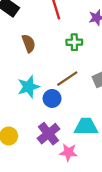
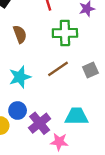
green cross: (74, 42) -> (65, 33), size x1.5
blue circle: (52, 98) -> (18, 111), moved

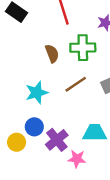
brown semicircle: (20, 34) -> (52, 54), moved

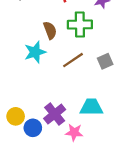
cyan star: (37, 93) -> (35, 52), moved
blue circle: (34, 127) -> (33, 128), moved

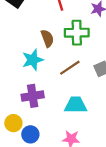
cyan trapezoid: (91, 107) -> (76, 105), moved
purple cross: (55, 114) -> (33, 96), moved, turned 30

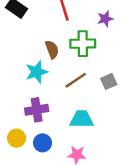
blue circle: (30, 134) -> (43, 143), moved

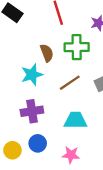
yellow circle: (17, 138) -> (12, 150), moved

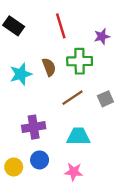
cyan star: (32, 75) -> (21, 74), moved

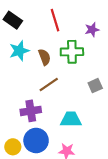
cyan star: (21, 74) -> (19, 51), moved
brown line: (72, 98) -> (49, 85), moved
blue circle: (40, 160) -> (36, 140), size x1.5

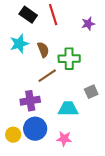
black rectangle: (13, 20) -> (28, 15), moved
green cross: (72, 52) -> (69, 59), moved
gray square: (95, 86) -> (91, 92), moved

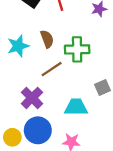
cyan star: (19, 44) -> (18, 46), moved
purple cross: (30, 101) -> (32, 98), turned -36

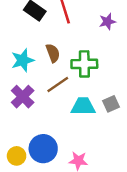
purple cross: (32, 98) -> (23, 97), moved
cyan trapezoid: (76, 107) -> (83, 106), moved

